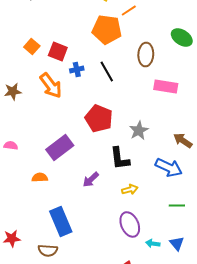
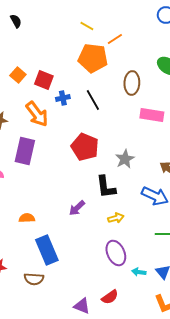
purple rectangle: (60, 147) -> (25, 151), moved, turned -40
orange semicircle: (40, 177) -> (27, 218), moved

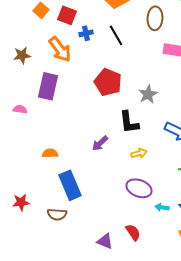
purple ellipse: (116, 253) -> (139, 188), turned -45
red semicircle: (110, 297) -> (133, 232), turned -90

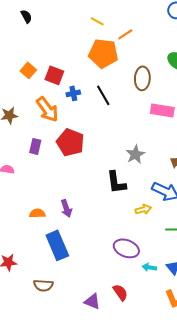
red pentagon: (108, 82) -> (70, 142), moved
purple rectangle: (48, 86) -> (35, 146), size x0.6
purple arrow: (100, 143) -> (66, 208), moved, turned -66
yellow arrow: (139, 153) -> (143, 209), moved
brown semicircle: (57, 214) -> (43, 285), moved

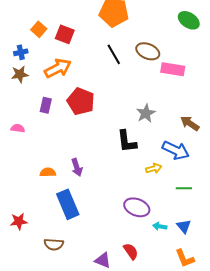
brown ellipse: (142, 78) -> (148, 51), moved, turned -70
blue cross: (73, 93) -> (21, 52), moved
orange arrow: (47, 109) -> (58, 68), turned -80

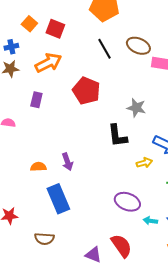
red pentagon: (81, 101) -> (86, 91), moved
gray star: (146, 113) -> (136, 108), turned -30
red semicircle: (131, 251) -> (121, 246), size x1.4

